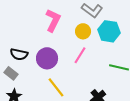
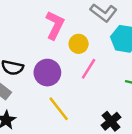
yellow circle: (83, 31) -> (79, 44), moved

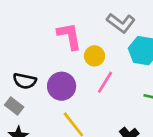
pink L-shape: (55, 25) -> (69, 36), turned -36

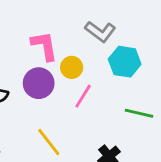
purple circle: (62, 86) -> (39, 83), moved

